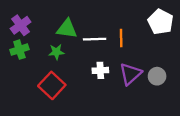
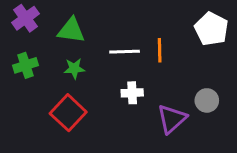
purple cross: (21, 25) -> (25, 18), moved
green triangle: (67, 29) -> (71, 30), moved
purple triangle: (130, 74) -> (172, 119), moved

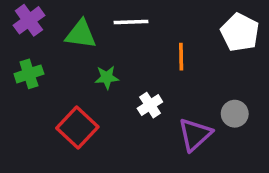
white line: (125, 52) -> (131, 22), moved
green star: (74, 68) -> (107, 77), moved
white cross: (132, 93) -> (150, 105), turned -30

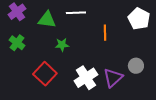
green cross: (29, 74) -> (17, 43), turned -35
white cross: (150, 105) -> (86, 78), moved, size x1.6

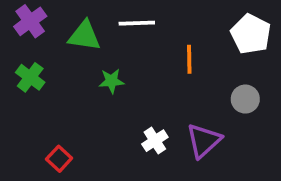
gray circle: (136, 66) -> (245, 99), moved
red square: (45, 74) -> (59, 159), moved, size x0.6
white cross: (86, 78) -> (155, 141), size x0.6

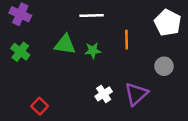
purple cross: (30, 21) -> (20, 14), turned -30
green triangle: (84, 36) -> (65, 44), moved
green star: (112, 81) -> (93, 51), moved

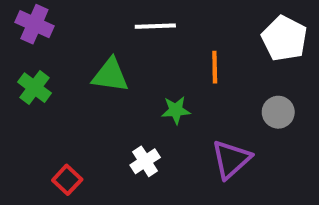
green star: (93, 51) -> (176, 110), moved
white cross: (104, 94) -> (145, 161), moved

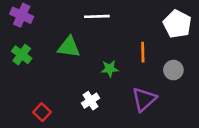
orange line: (215, 67) -> (143, 52), moved

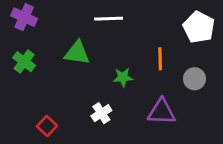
purple triangle: (144, 99) -> (162, 112), turned 44

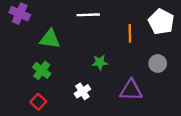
green triangle: (77, 53) -> (50, 39), moved
orange line: (160, 59) -> (130, 33), moved
green cross: (24, 62) -> (42, 70), moved

